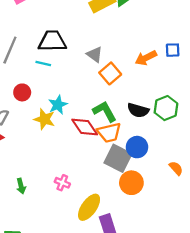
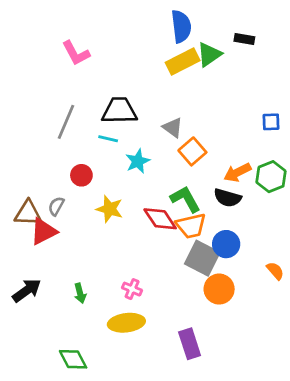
orange arrow: (146, 58) -> (237, 172), moved
cyan star: (58, 105) -> (138, 161), moved
green hexagon: (166, 108) -> (271, 177), moved
yellow ellipse: (89, 207) -> (126, 323), moved, turned 48

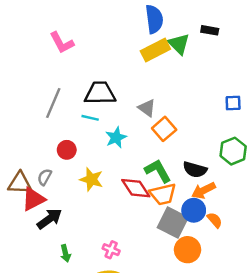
green triangle: (209, 54) -> (179, 44), turned -40
orange arrow: (237, 172) -> (204, 191), moved
orange semicircle: (275, 271) -> (215, 220), moved
black arrow: (27, 290) -> (49, 219), moved

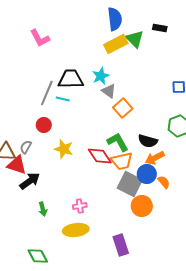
gray line: (53, 103) -> (47, 93), moved
cyan star: (116, 138) -> (101, 76), moved
red triangle: (33, 199) -> (17, 165), turned 45
pink cross: (111, 250) -> (80, 206), turned -32

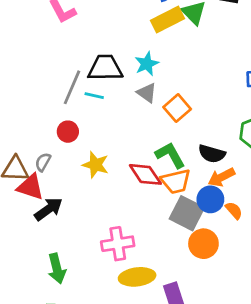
gray triangle: (109, 91) -> (147, 93), moved
pink cross: (80, 206) -> (118, 244), size x1.6
green arrow: (43, 209) -> (57, 269), moved, size x1.5
yellow ellipse: (76, 230) -> (137, 277), moved

